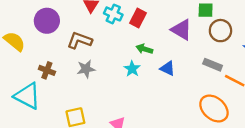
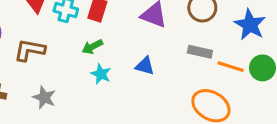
green arrow: (144, 49) -> (92, 47), moved, turned -35
gray star: (86, 69) -> (44, 98), moved, turned -30

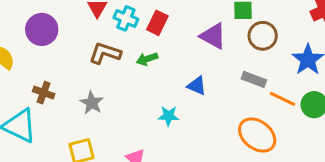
brown L-shape: (30, 50) -> (105, 53), moved
cyan star: (101, 74) -> (168, 116), moved, turned -30

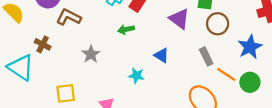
brown L-shape: (105, 53) -> (69, 17), moved
gray rectangle: (254, 79) -> (206, 56), turned 36
gray star: (92, 103) -> (91, 54), moved

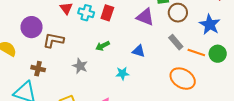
green arrow: (126, 29) -> (103, 46), moved

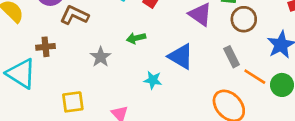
blue triangle: (139, 51) -> (181, 56), size x1.5
brown cross: (38, 69) -> (46, 47), turned -32

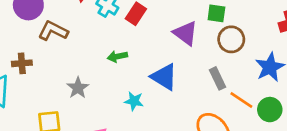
gray star: (101, 57) -> (78, 88), moved

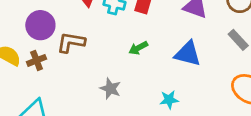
brown cross: (22, 63) -> (37, 60), moved
cyan star: (134, 101) -> (169, 100), moved

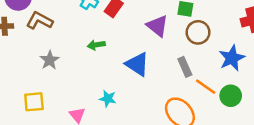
gray star: (110, 89) -> (50, 60), moved

